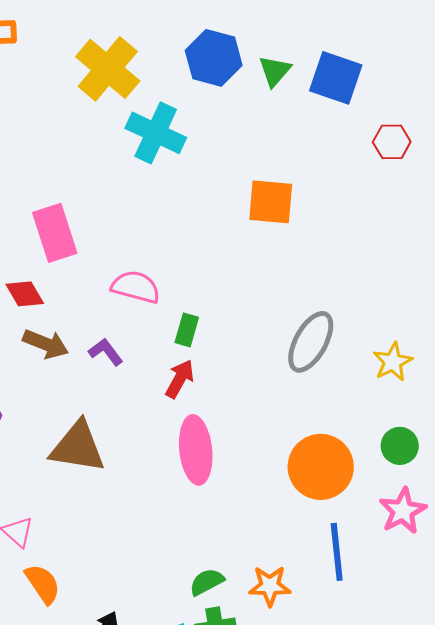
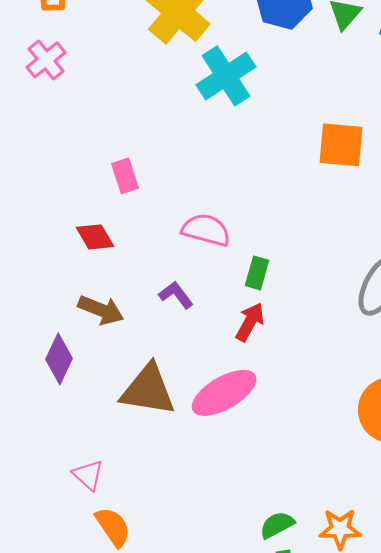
cyan cross: (156, 133) -> (226, 76), turned 32
pink rectangle: (55, 233) -> (125, 176), size x0.6
brown arrow: (46, 344) -> (101, 310), moved
pink ellipse: (196, 450) -> (224, 393), moved, turned 66

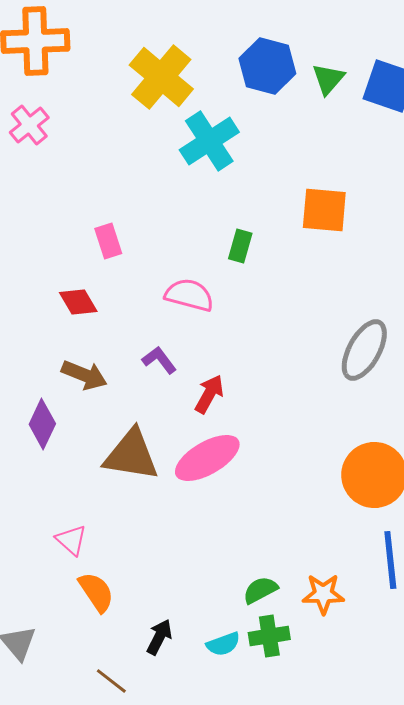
green rectangle: (257, 273) -> (240, 246), moved
red arrow: (250, 322) -> (209, 394), moved

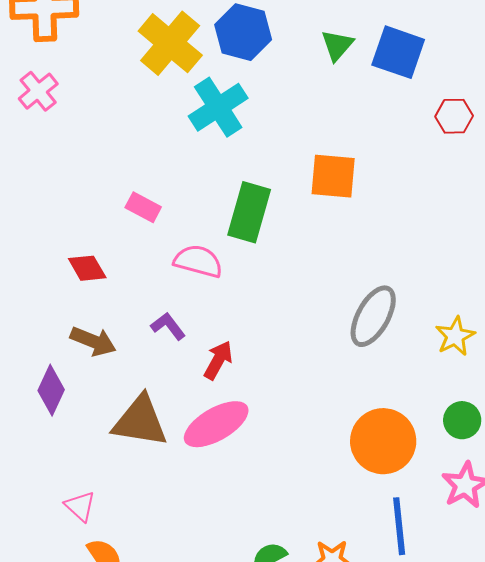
blue hexagon: (267, 66) -> (243, 32), moved
pink rectangle: (108, 241) -> (143, 207), moved, turned -44
green rectangle: (240, 246) -> (249, 212), size x1.8

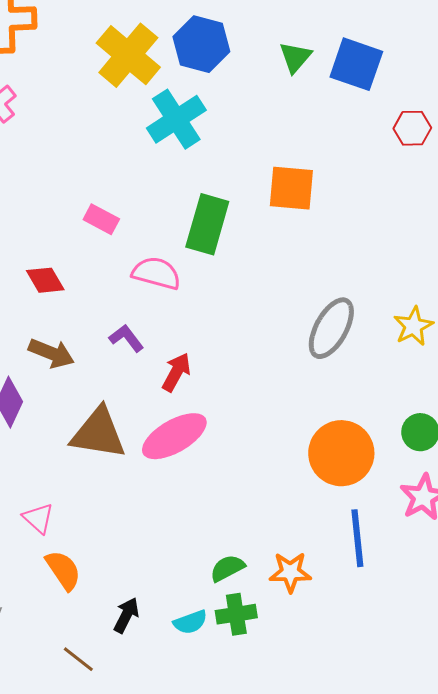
yellow star: (455, 336) -> (413, 326), moved

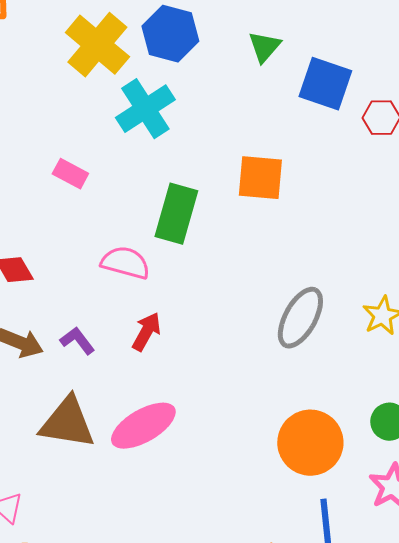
blue square: (356, 64) -> (325, 84), moved
pink rectangle: (101, 219) -> (70, 174), moved
purple L-shape: (126, 338) -> (77, 341), moved
red arrow: (176, 372) -> (146, 332), moved

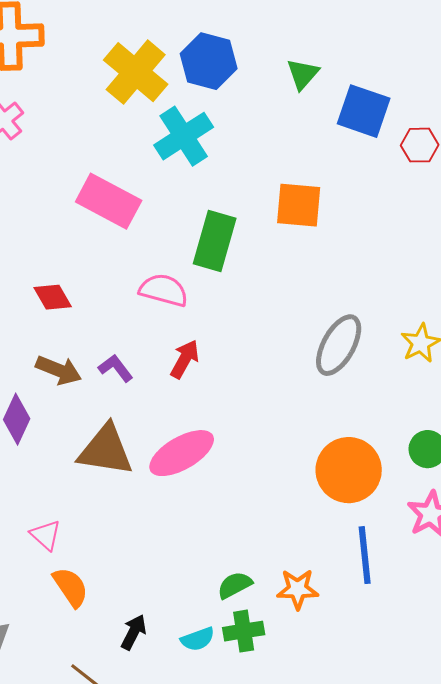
pink rectangle: (70, 174) -> (109, 201), size x1.8

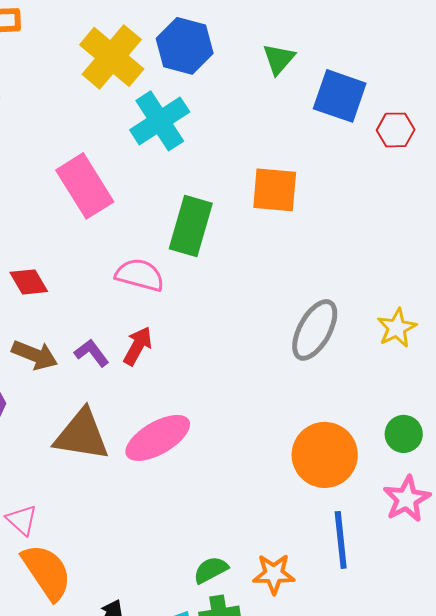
pink rectangle: (109, 201) -> (85, 186), turned 30
red arrow: (185, 359) -> (138, 346), moved
orange semicircle: (71, 587) -> (47, 572), size x1.4

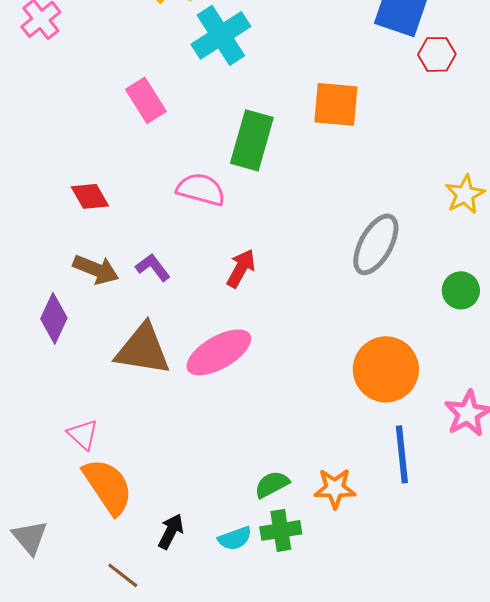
red hexagon: (396, 130) -> (437, 54), moved
pink rectangle: (85, 186) -> (146, 100), size x0.7
yellow star: (397, 328) -> (465, 194), moved
red arrow: (138, 346) -> (241, 268), moved
green circle: (404, 434) -> (461, 290), moved

